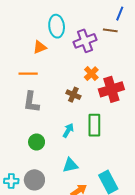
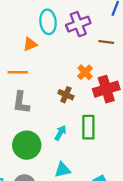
brown line: (110, 30) -> (106, 42), moved
purple cross: (85, 41) -> (78, 24), moved
green circle: (37, 142) -> (27, 145), size x1.6

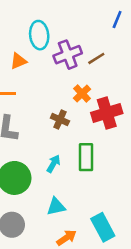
purple cross: (78, 24) -> (68, 55), moved
brown line: (106, 42) -> (96, 58), moved, turned -40

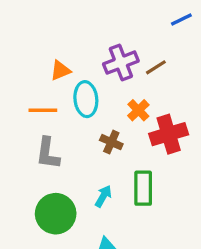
blue line: (117, 19) -> (181, 20), turned 42
cyan ellipse: (39, 35) -> (86, 99), moved

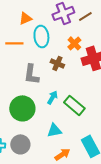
gray L-shape: (48, 153) -> (31, 74), moved
green rectangle: (143, 188) -> (74, 105), moved, turned -50

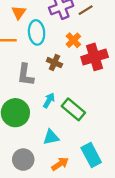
orange triangle: (25, 18) -> (19, 12), turned -32
gray circle: (20, 144) -> (23, 160), moved

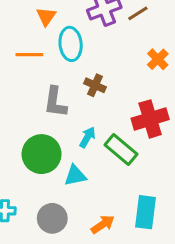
orange cross: (73, 40) -> (158, 59), moved
red cross: (95, 57) -> (150, 119), moved
cyan triangle: (51, 137) -> (75, 176), moved
cyan rectangle: (91, 155) -> (146, 212), turned 35

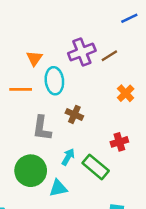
red cross: (150, 119) -> (119, 142), size x0.6

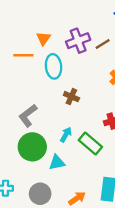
orange triangle: (34, 58) -> (43, 38), moved
orange line: (21, 89) -> (23, 55), moved
gray L-shape: (42, 128) -> (28, 116), moved, turned 45

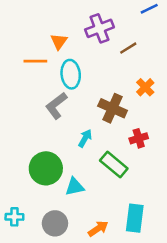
purple cross: (78, 41) -> (99, 28), moved
brown cross: (71, 97) -> (113, 108), moved, size x1.5
gray L-shape: (28, 116) -> (56, 106), moved
cyan arrow: (66, 135) -> (85, 138), moved

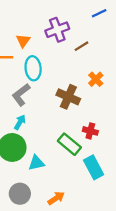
cyan arrow: (85, 138) -> (20, 122), moved
red cross: (139, 138) -> (90, 131), moved, turned 32
cyan rectangle: (135, 218) -> (94, 167), moved, turned -35

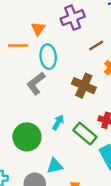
brown line: (81, 46) -> (96, 45), moved
cyan arrow: (20, 122) -> (58, 122), moved
cyan triangle: (36, 163) -> (55, 166), moved

